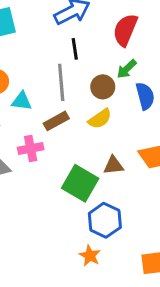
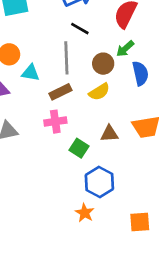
black line: (75, 49) -> (80, 29), turned -54
pink cross: (31, 149) -> (55, 122), moved
green square: (80, 183) -> (79, 148), size x0.6

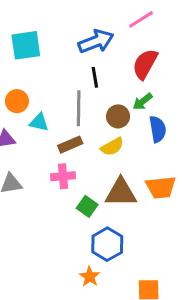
black line: (80, 29) -> (95, 77), turned 48
brown triangle: (109, 134) -> (121, 193), size x1.6

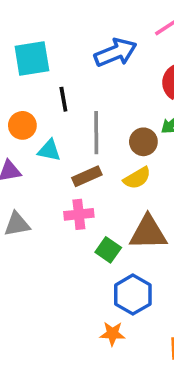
black line: (95, 77) -> (63, 99), moved
orange star: (90, 277) -> (112, 334), turned -30

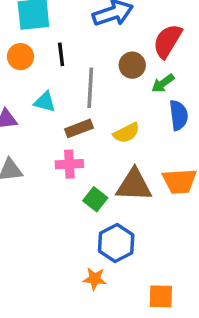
orange circle: (22, 125) -> (20, 57), moved
brown circle: (143, 142) -> (132, 65), moved

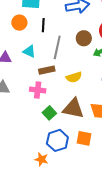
orange square: (161, 296) -> (84, 138), moved

